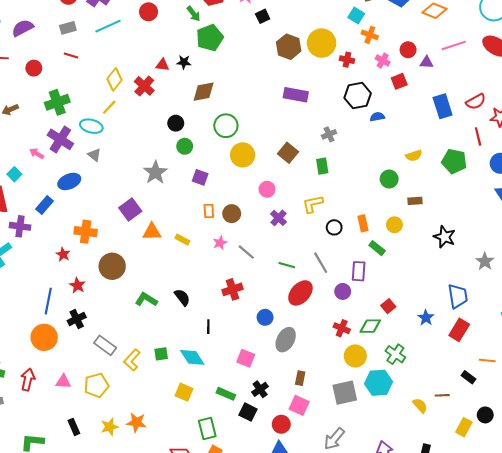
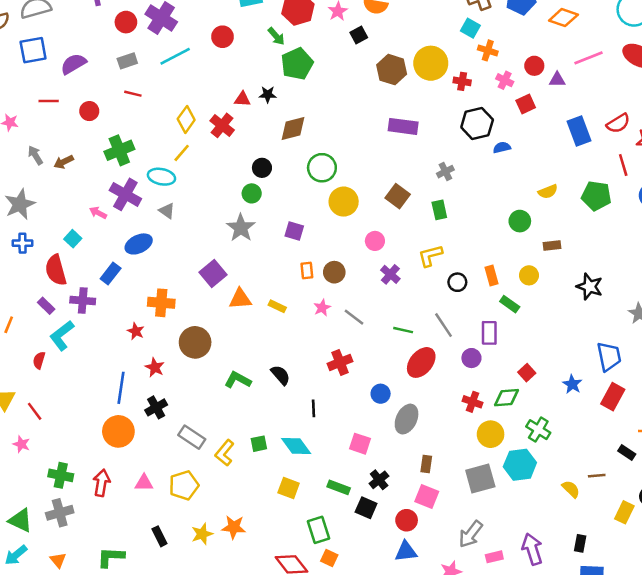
green circle: (185, 146) -> (252, 193), moved

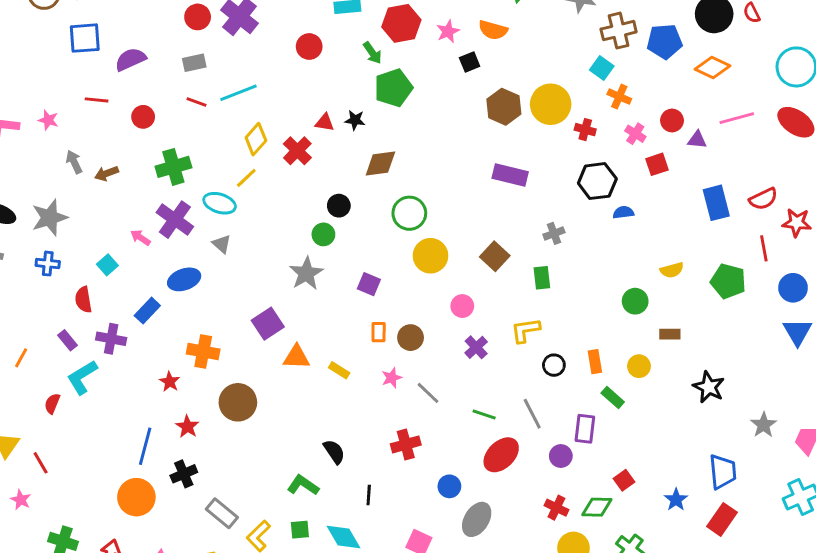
cyan line: (175, 56) -> (238, 93), moved
red semicircle: (56, 270) -> (83, 300), size x0.7
green L-shape: (238, 380) -> (303, 485), moved

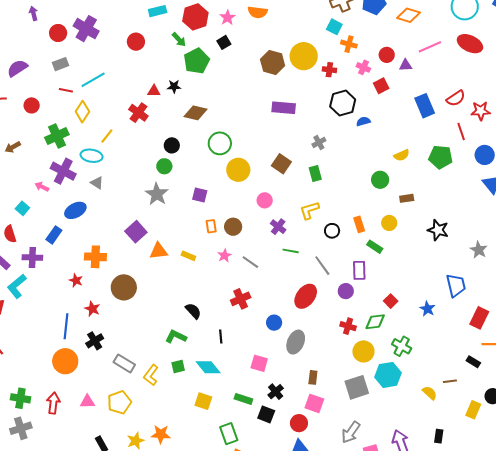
black square: (470, 62) -> (224, 42), moved
yellow diamond: (256, 139) -> (82, 112), moved
brown diamond: (380, 163) -> (195, 113), turned 30
green line: (484, 414) -> (291, 251), moved
red rectangle: (722, 519) -> (479, 318), moved

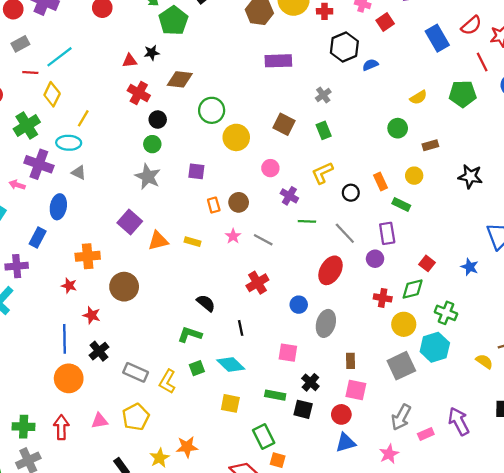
red cross: (138, 113) -> (139, 93), moved
blue ellipse: (75, 210) -> (58, 207), turned -45

